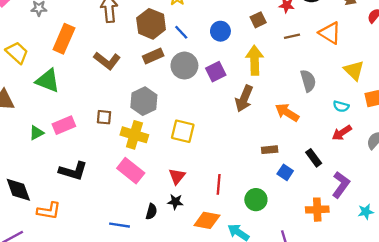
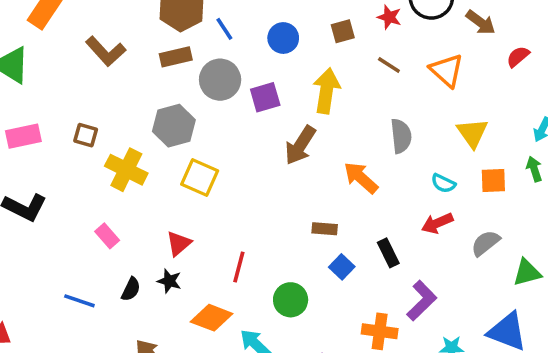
brown line: (292, 36) -> (389, 65), turned 35
gray hexagon: (144, 101) -> (174, 126), moved
pink rectangle: (131, 171) -> (107, 236), moved, size x0.6

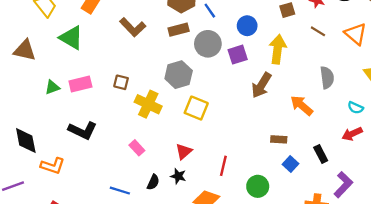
blue circle: (283, 38) -> (247, 26), moved

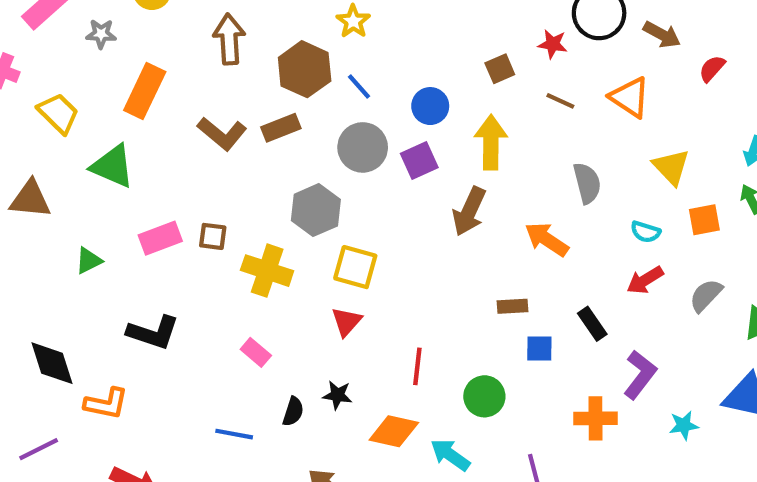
brown rectangle: (179, 30) -> (281, 128), moved
pink rectangle: (80, 84) -> (160, 238), moved
red triangle: (184, 151) -> (346, 322), moved
blue square: (291, 164) -> (539, 349), turned -35

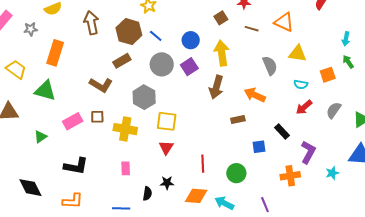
brown L-shape: (222, 134) -> (101, 85), moved
yellow triangle: (671, 167) -> (298, 54), moved, turned -30
brown rectangle: (512, 306) -> (238, 119), moved
pink rectangle: (256, 352) -> (126, 168), turned 56
orange L-shape: (106, 404) -> (73, 201), moved

